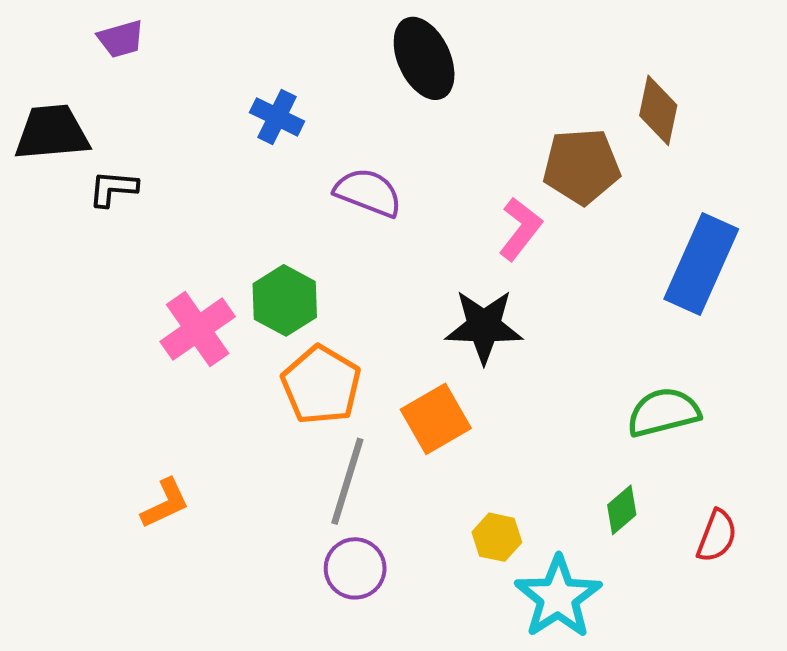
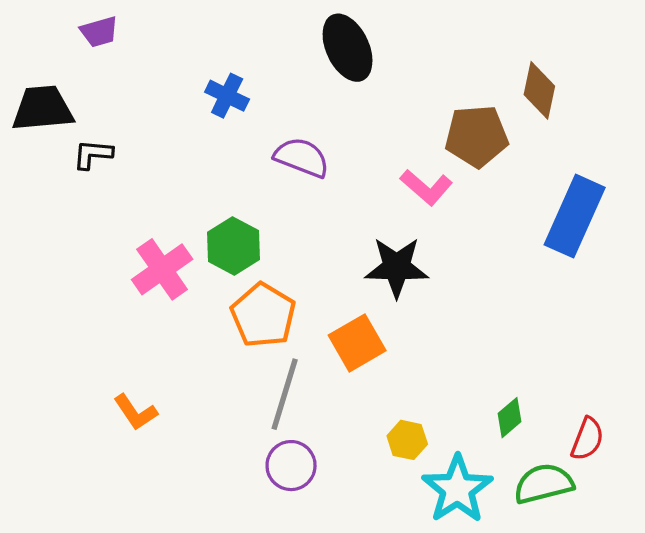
pink L-shape: (520, 229) -> (426, 187), turned 93
green semicircle: (663, 412) -> (544, 484), moved
orange L-shape: (165, 503) -> (135, 412), turned 81

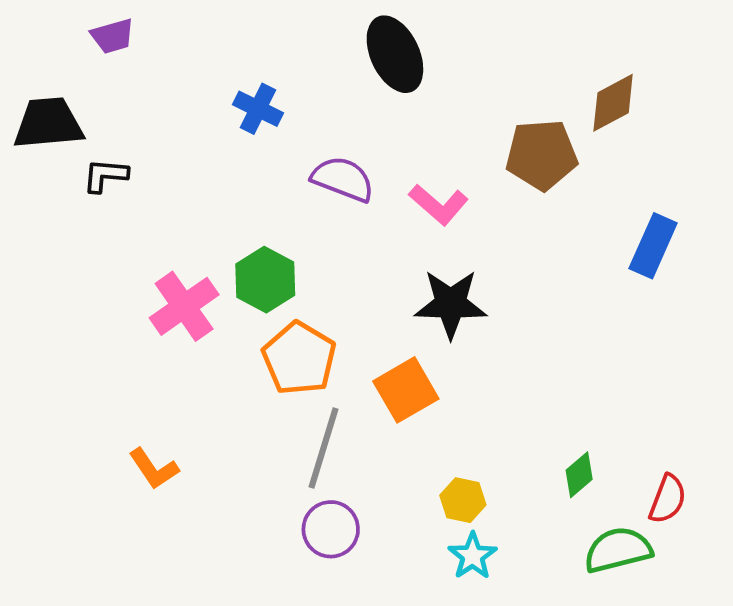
brown diamond: (539, 90) -> (613, 103), turned 50
pink L-shape: (426, 187) -> (439, 204), moved
blue rectangle: (575, 216) -> (653, 246), size x0.7
cyan star: (457, 489) -> (473, 556), moved, size x0.6

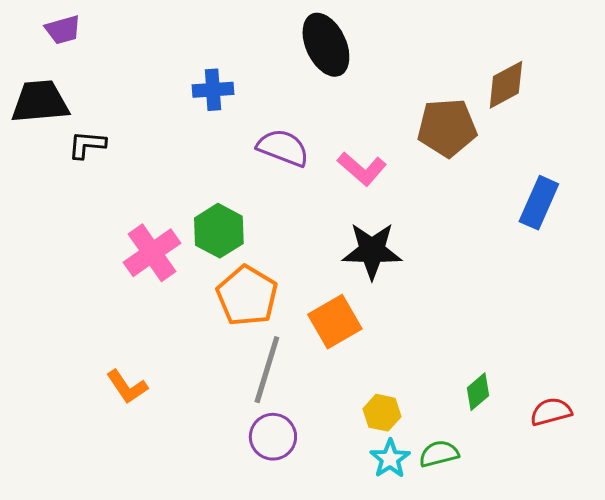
purple trapezoid: (113, 36) -> (63, 30), moved
blue cross: (258, 109) -> (213, 90), turned -30
red semicircle: (668, 499) -> (551, 412), turned -126
green semicircle: (618, 550) -> (439, 454), moved, size x0.7

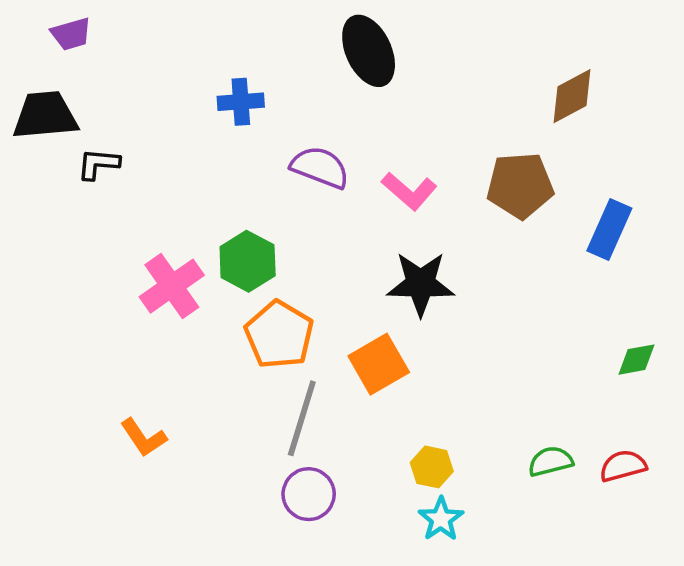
brown pentagon: (447, 128) -> (520, 185), moved
green diamond: (478, 392) -> (637, 360), moved, turned 30
green semicircle: (439, 454) -> (551, 461), moved

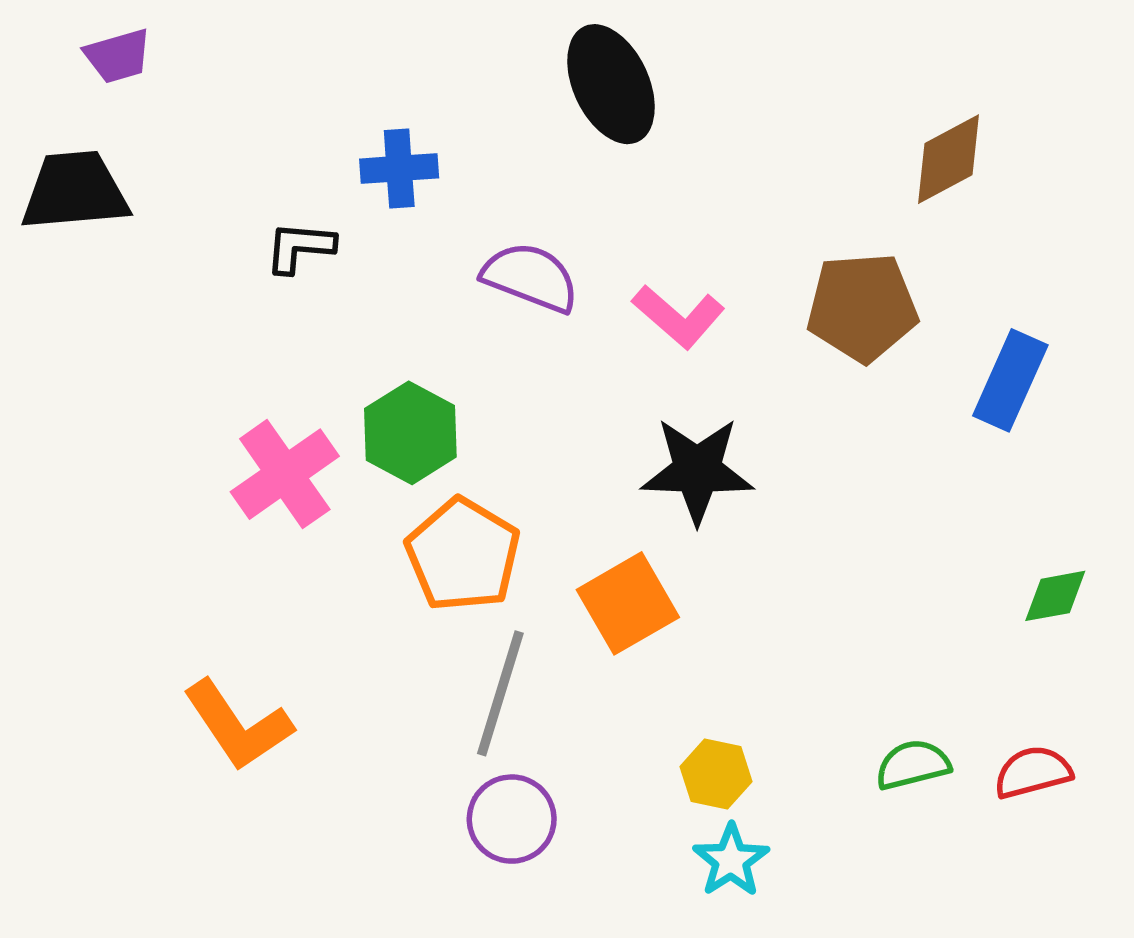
black L-shape: (98, 164) -> (300, 247), moved
orange L-shape: (144, 438) -> (238, 725), size x1.4

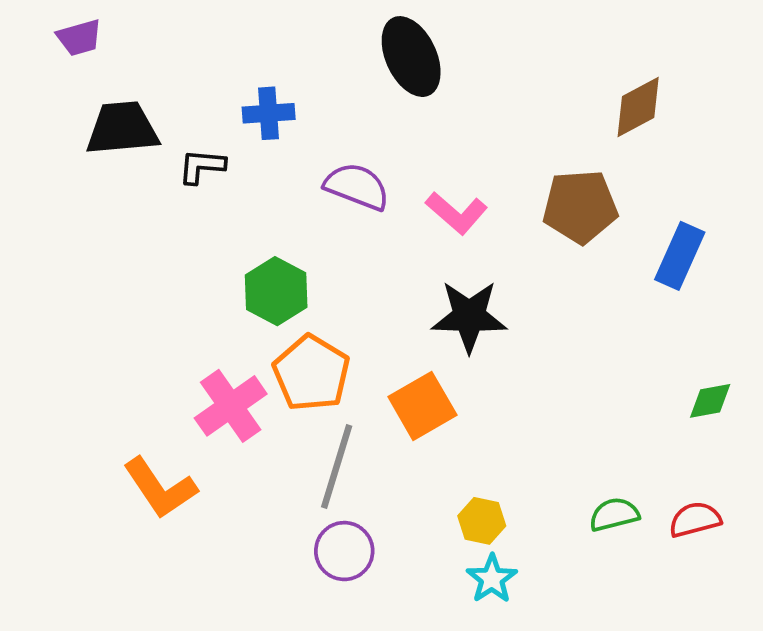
black trapezoid: (75, 191) -> (122, 128), moved
pink cross: (285, 474) -> (231, 406), moved

